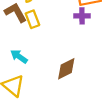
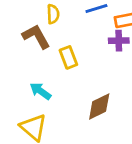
yellow rectangle: (32, 19) -> (68, 57), moved

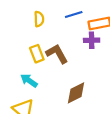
brown L-shape: (36, 36) -> (57, 54), moved
yellow rectangle: (68, 57) -> (37, 54), moved

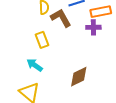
brown L-shape: (57, 54) -> (61, 18), moved

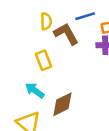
brown diamond: (79, 77) -> (62, 104), moved

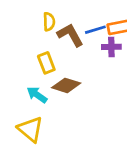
blue line: (85, 16) -> (95, 30), moved
brown diamond: (62, 104) -> (66, 85), moved, turned 44

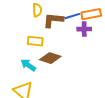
brown L-shape: (70, 35) -> (53, 20), turned -55
yellow rectangle: (46, 63) -> (35, 41), turned -63

